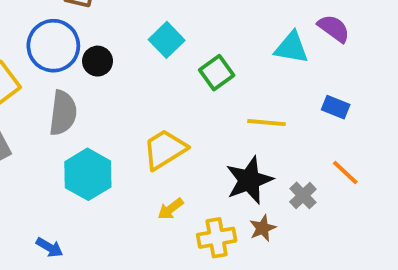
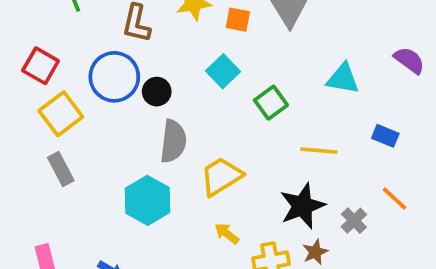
purple semicircle: (334, 28) -> (409, 60), moved
gray semicircle: (63, 113) -> (173, 141), moved
yellow arrow: (170, 209) -> (227, 234), turned 75

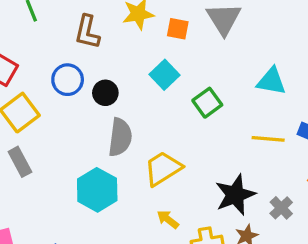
blue circle: (114, 77) -> (68, 80), size x0.7
yellow line: (319, 151) -> (268, 139), moved

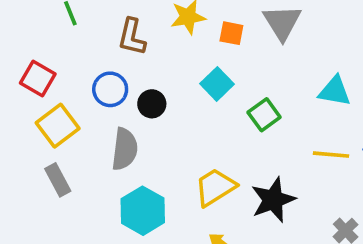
gray semicircle: (120, 137) -> (125, 149), moved
black star: (235, 195) -> (273, 200), moved

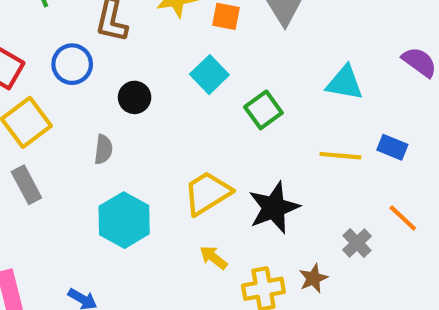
blue circle: (110, 89) -> (72, 64), moved
gray semicircle: (125, 149) -> (103, 149), size x0.6

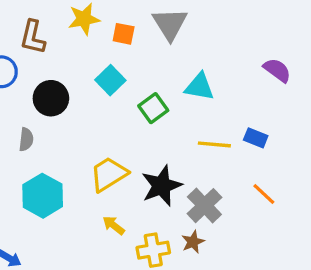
cyan triangle: (345, 83) -> (200, 87), moved
black circle: (135, 97) -> (51, 98), size x1.4
gray cross: (357, 243) -> (204, 206), moved, size x1.5

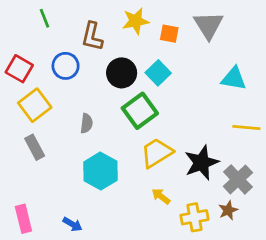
black circle: (51, 98) -> (122, 73), moved
green square: (153, 108) -> (140, 111), moved, size x1.4

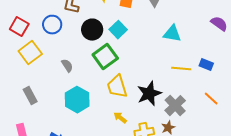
gray semicircle: (87, 123) -> (67, 66), turned -40
gray rectangle: (35, 147) -> (30, 96), moved
yellow trapezoid: (157, 153) -> (117, 87), turned -75

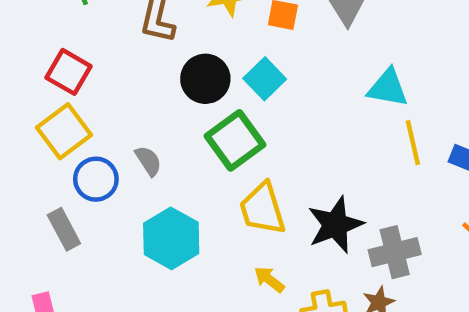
blue circle: (52, 25) -> (96, 179), moved
red square: (19, 27) -> (69, 72), moved
yellow line: (181, 69) -> (413, 143), moved, turned 72
gray cross: (175, 106) -> (395, 252), turned 30

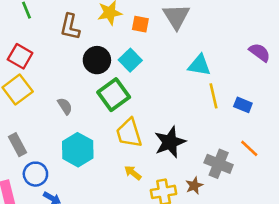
blue circle: (96, 179) -> (35, 174), moved
gray cross: (395, 252) -> (219, 164), moved, turned 36

